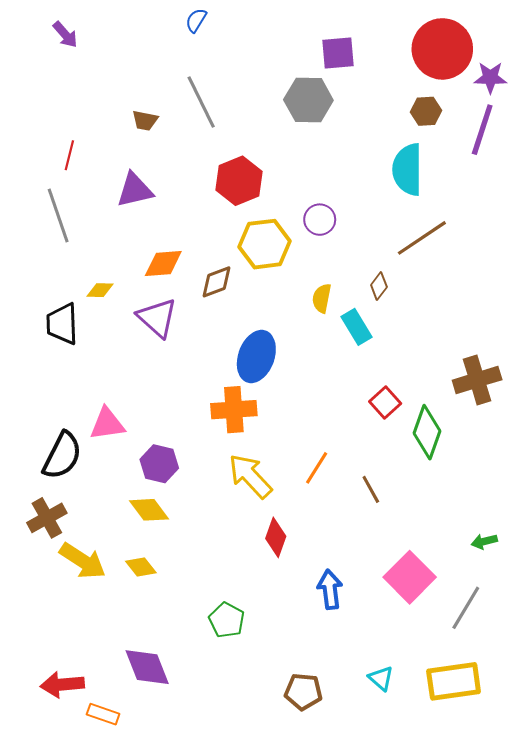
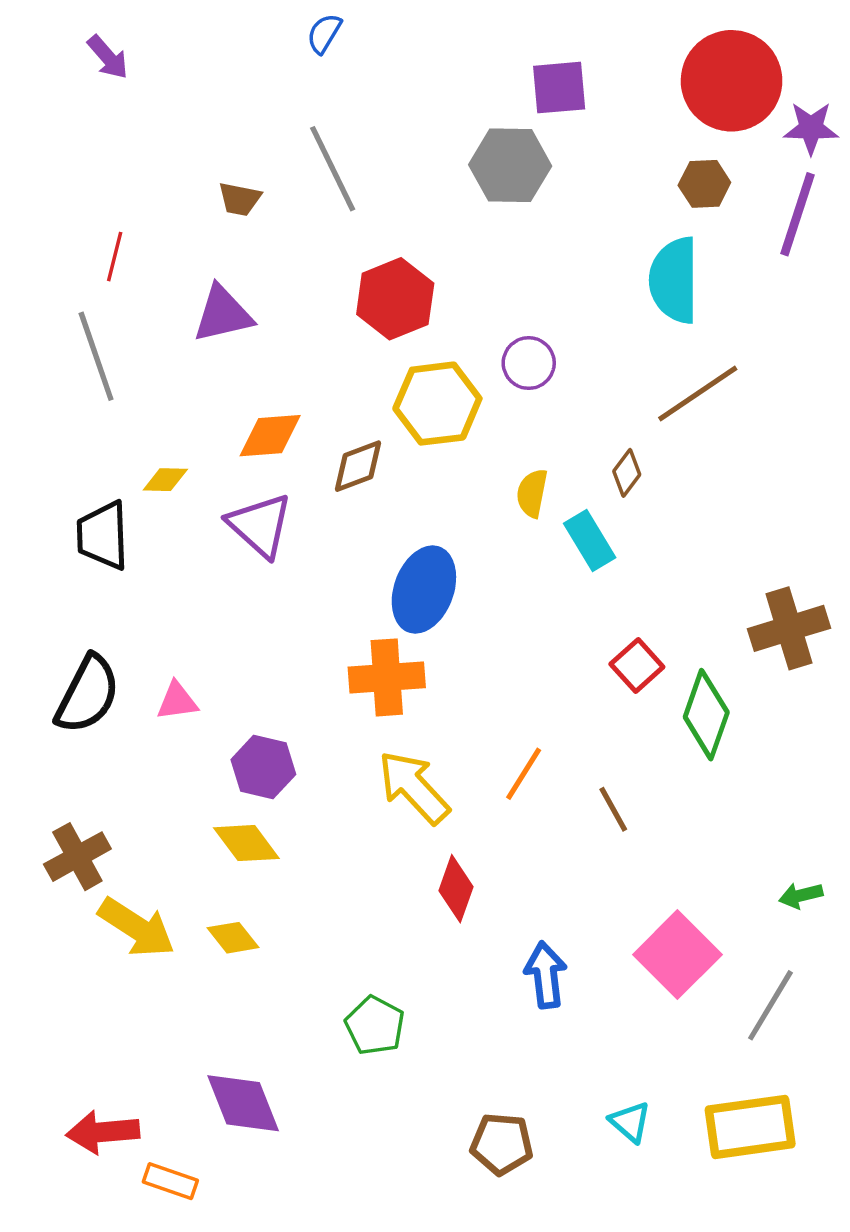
pink triangle: (107, 424) -> (177, 701), size x0.7
black semicircle: (62, 456) -> (88, 694), moved

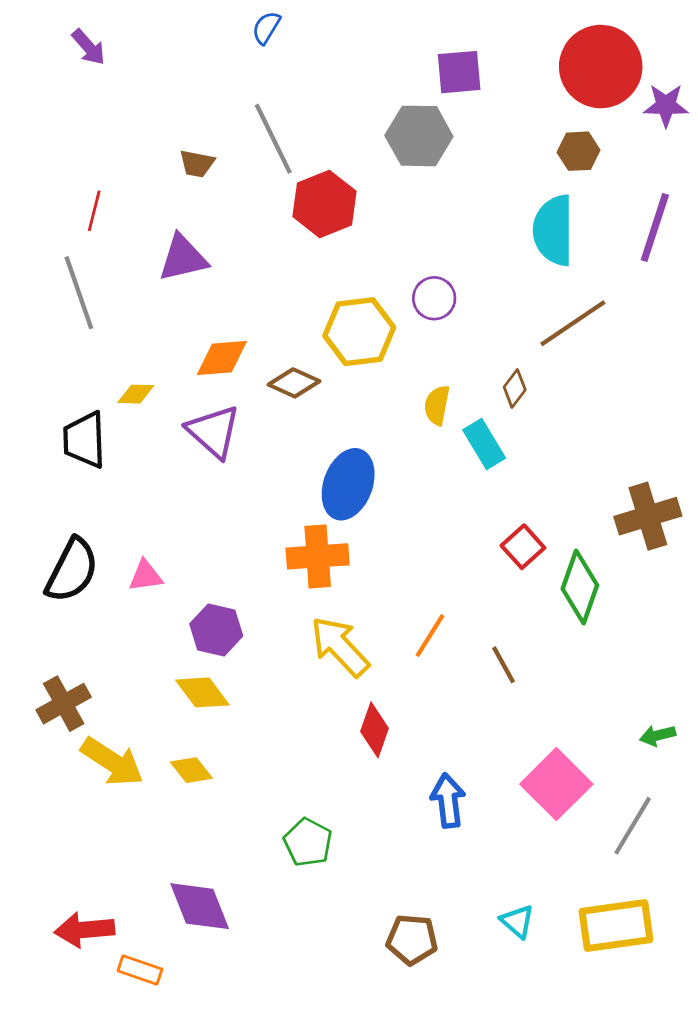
purple line: (797, 214) -> (655, 228), moved
red hexagon: (395, 299) -> (325, 204), moved
brown diamond: (358, 466) -> (294, 383), turned 45

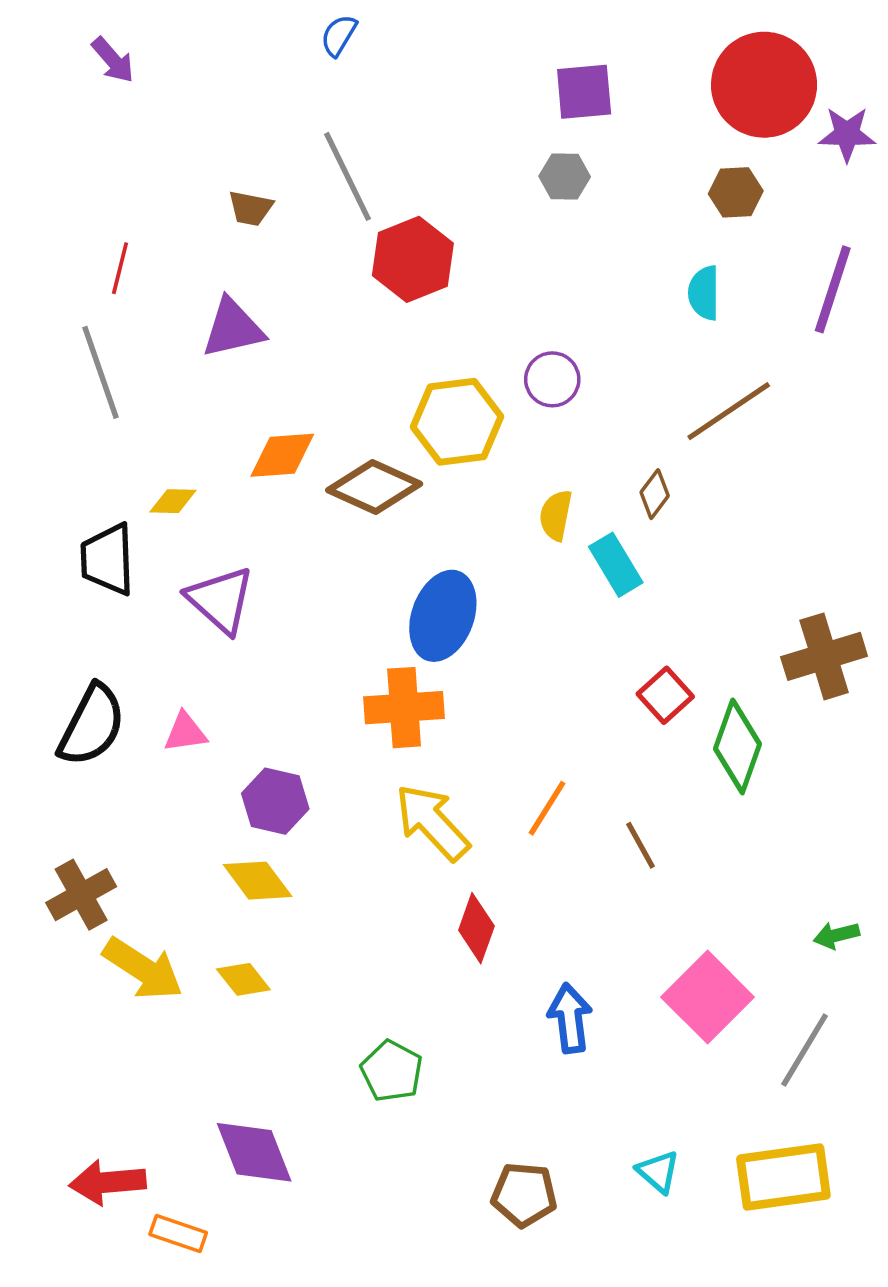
gray hexagon: (419, 136) -> (565, 176), moved, size x0.6
cyan semicircle: (554, 230) -> (704, 293), size x0.6
brown diamond: (294, 383) -> (374, 487), size x1.4
purple triangle: (213, 432) -> (221, 600), moved

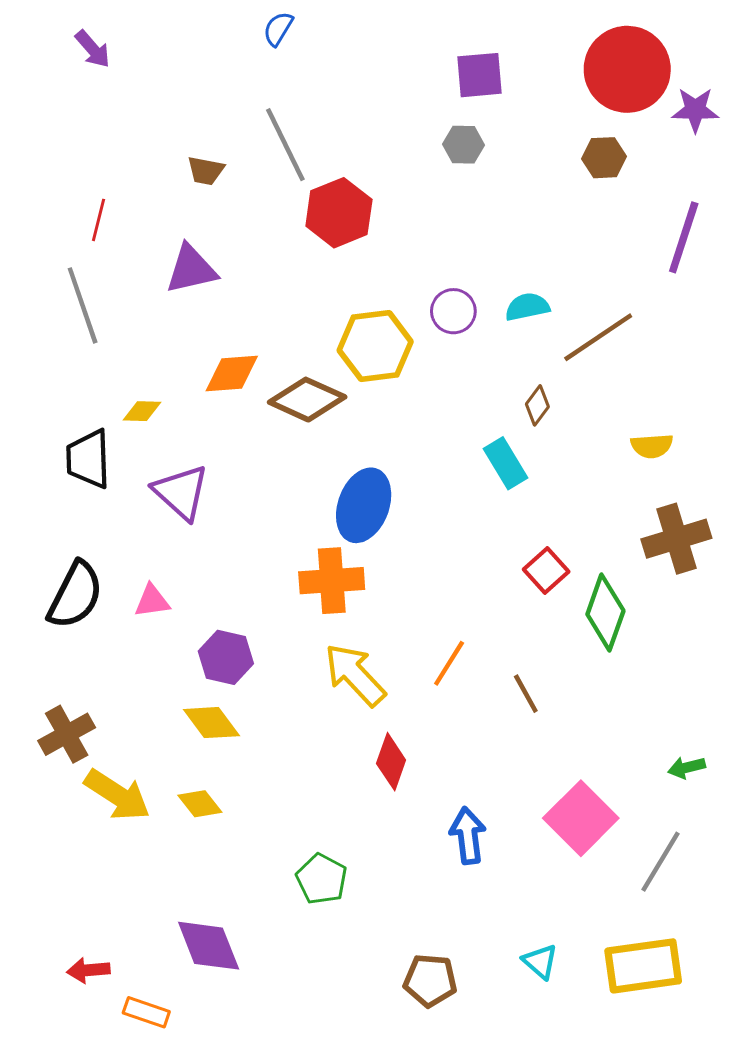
cyan semicircle: (704, 293) -> (527, 307), moved, turned 78
yellow semicircle: (556, 515) -> (652, 446), moved, turned -105
red arrow: (108, 1182) -> (88, 970), size x0.7

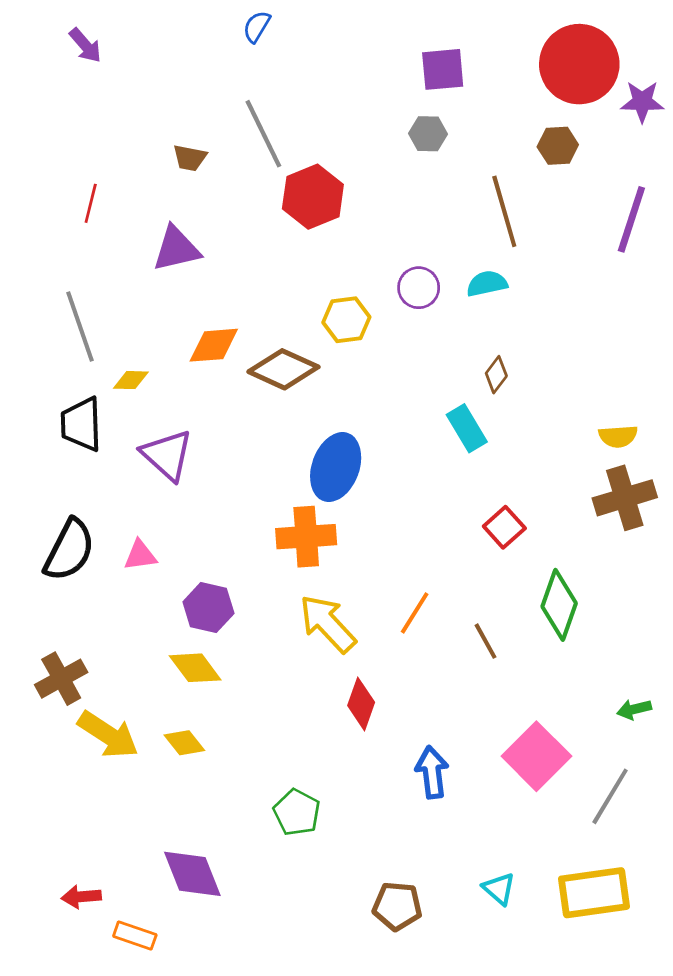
gray line: (83, 305) -> (80, 326), moved
brown line: (598, 337) -> (504, 211), moved, turned -72
yellow hexagon: (375, 346) -> (346, 320), size x0.7
yellow semicircle: (652, 446) -> (618, 436), moved
green diamond: (605, 612) -> (559, 605), moved

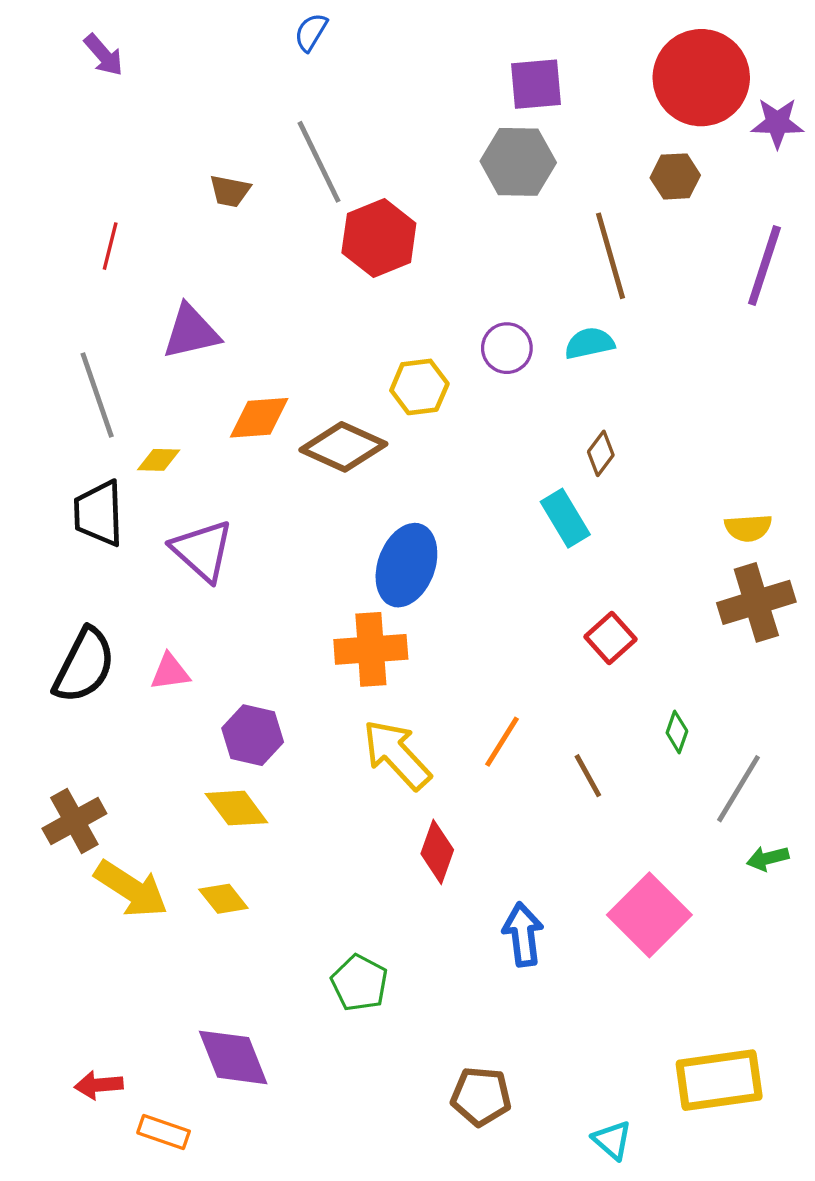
gray hexagon: (428, 134) -> (518, 162), size x1.6
purple triangle: (176, 249) -> (191, 332), moved
green diamond: (559, 605) -> (677, 732), size x0.5
gray line: (610, 796) -> (738, 789), moved
cyan triangle: (499, 889) -> (612, 1140), moved

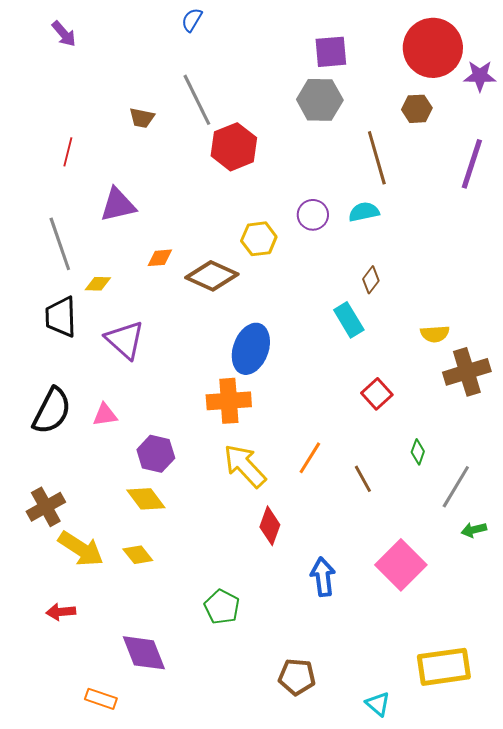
orange diamond: (259, 418) -> (160, 258), size x0.7
yellow semicircle: (748, 528) -> (435, 334), moved
red arrow: (99, 1085) -> (61, 612), moved

